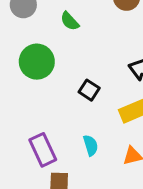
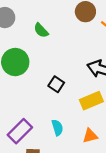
purple rectangle: (43, 150) -> (20, 131), turned 70

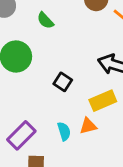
orange triangle: (90, 136) -> (88, 126), moved

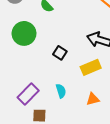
orange triangle: (88, 126) -> (93, 99), moved

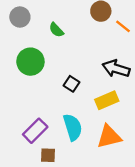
cyan semicircle: (61, 91) -> (73, 127), size x1.6
orange triangle: (93, 99) -> (109, 137), size x1.6

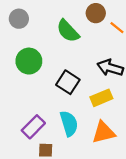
green semicircle: (56, 30) -> (68, 31), moved, size x1.6
black square: (72, 84) -> (68, 82), size x1.5

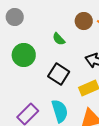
brown circle: (96, 13) -> (84, 21), moved
green semicircle: (68, 31) -> (59, 39), moved, size x0.6

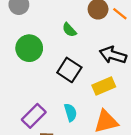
cyan semicircle: (60, 111) -> (70, 112), size x0.7

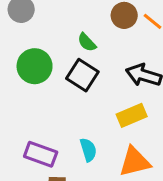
black square: (69, 70) -> (82, 75), moved
purple rectangle: (34, 116) -> (41, 154), turned 65

